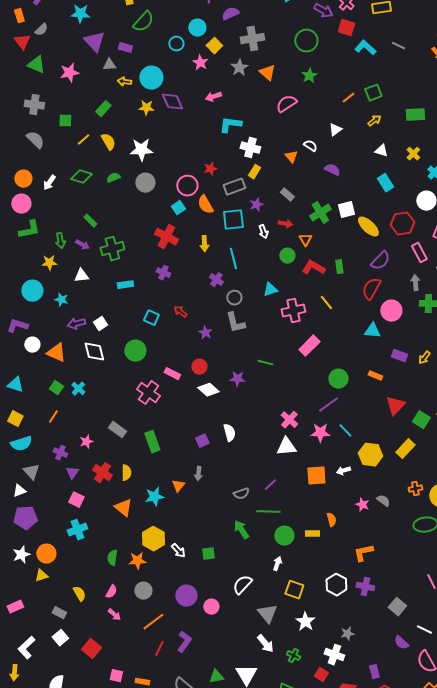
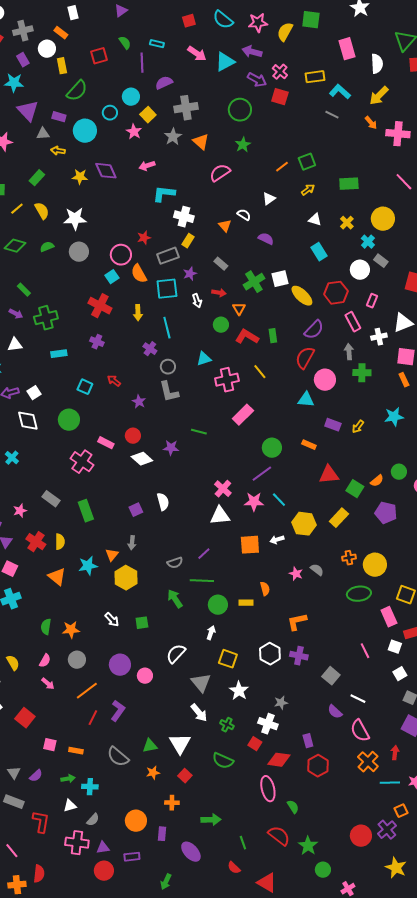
cyan L-shape: (365, 48) -> (340, 92), moved
cyan circle: (151, 78) -> (85, 131), moved
red triangle: (395, 406) -> (329, 475), turned 40
yellow hexagon: (153, 539) -> (126, 578), moved

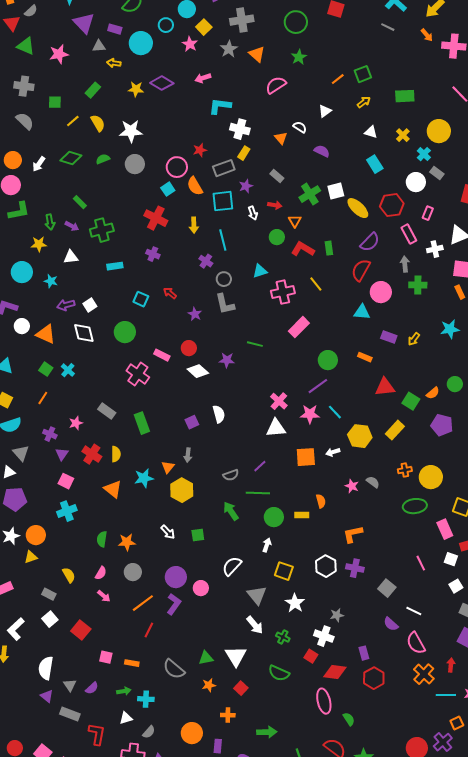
purple diamond: (106, 171) -> (162, 83), turned -35
purple L-shape: (118, 711) -> (174, 604), moved

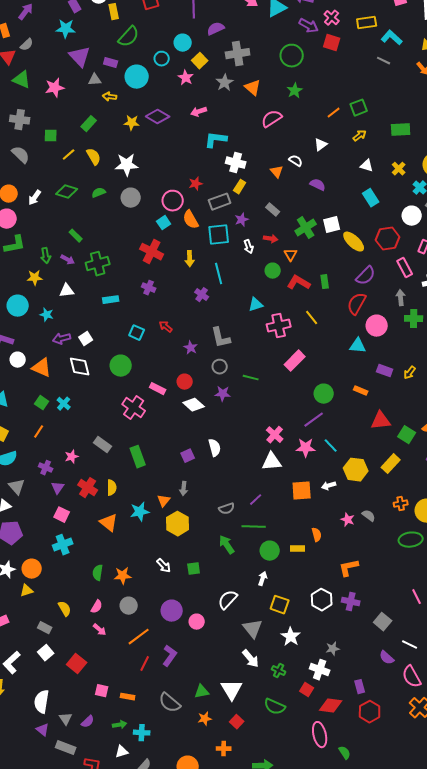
gray circle: (224, 279) -> (220, 367), moved
purple L-shape: (174, 604) -> (170, 656), moved

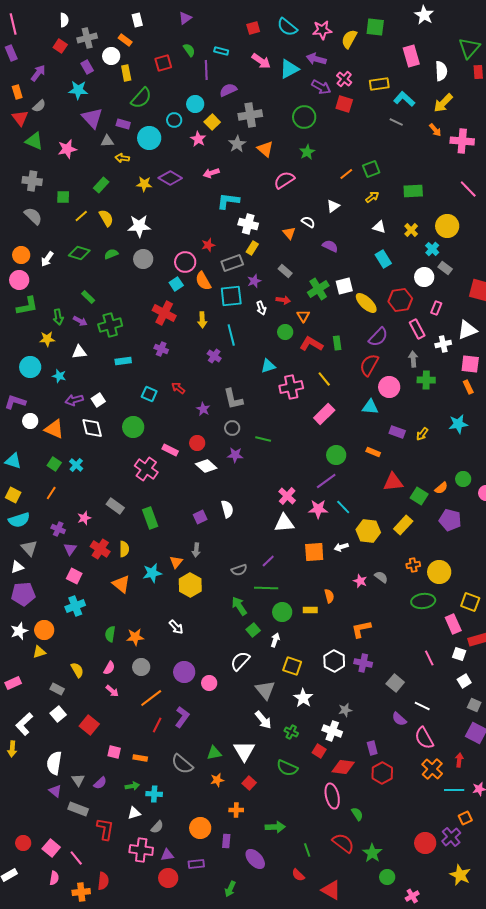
pink rectangle: (295, 361) -> (324, 414), moved
green square: (194, 569) -> (253, 630), moved, turned -32

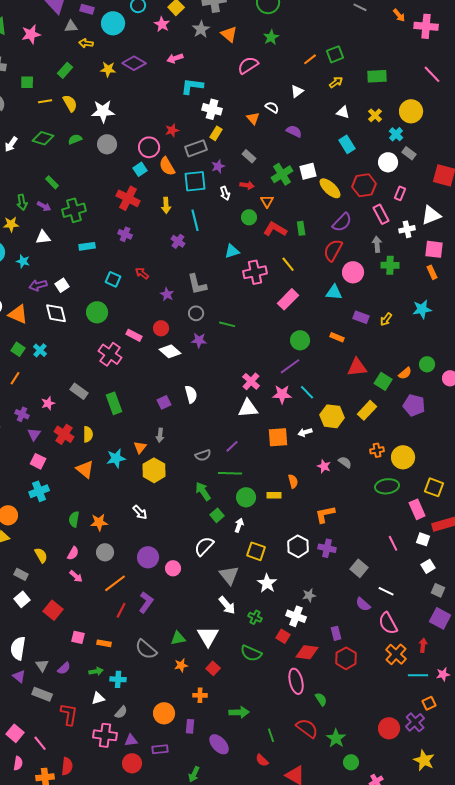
yellow line: (81, 216) -> (45, 101), turned 32

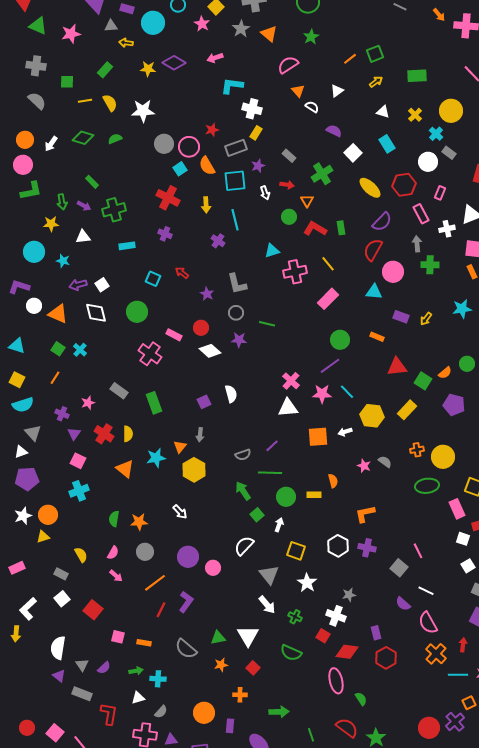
orange triangle: (253, 118) -> (298, 91), moved
gray circle: (107, 144) -> (164, 144), moved
white square: (308, 171) -> (353, 153), moved, turned -30
pink line: (393, 543) -> (418, 551), moved

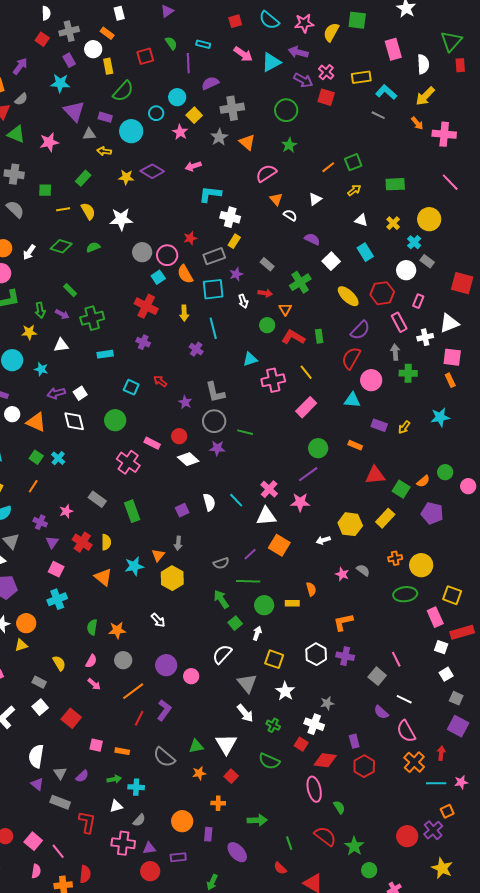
gray circle: (236, 313) -> (214, 421), size x1.5
cyan line: (347, 392) -> (236, 500), moved
orange square: (318, 437) -> (279, 545), moved, turned 35

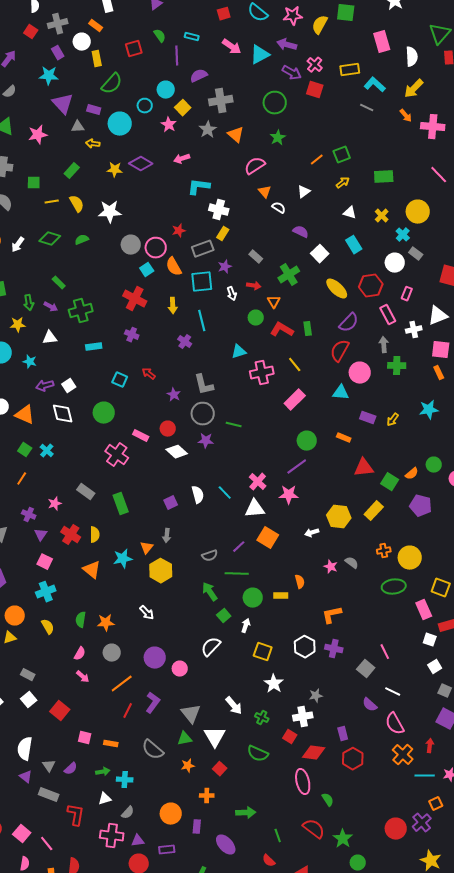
yellow semicircle: (59, 663) -> (48, 627), moved
gray triangle: (247, 683) -> (191, 714), moved
white cross: (314, 724) -> (303, 717), turned -30

